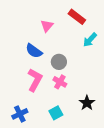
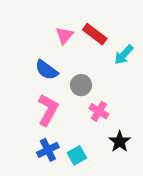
red rectangle: (77, 17) -> (95, 34), moved
pink cross: (60, 82) -> (99, 111), moved
blue cross: (20, 114) -> (48, 150), moved

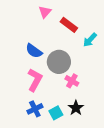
pink triangle: (64, 35) -> (45, 12), moved
gray circle: (81, 85) -> (59, 62), size x1.5
black star: (120, 142) -> (76, 108), moved

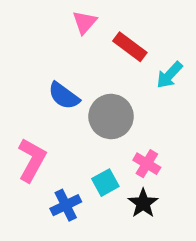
pink L-shape: (35, 80) -> (32, 160), moved
pink cross: (72, 81) -> (147, 164), moved
cyan square: (56, 113) -> (105, 183), moved

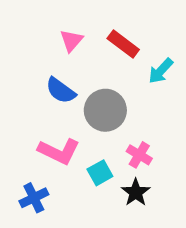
pink triangle: (85, 22) -> (71, 41), moved
pink L-shape: (32, 160) -> (59, 151), moved, turned 87
blue cross: (66, 205) -> (34, 198), moved

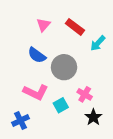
black star: (136, 192) -> (93, 117), moved

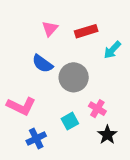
red rectangle: (75, 27) -> (86, 31), turned -54
pink L-shape: (36, 92) -> (21, 106), moved
blue cross: (20, 120) -> (36, 138), moved

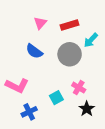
gray circle: (74, 77) -> (70, 54), moved

